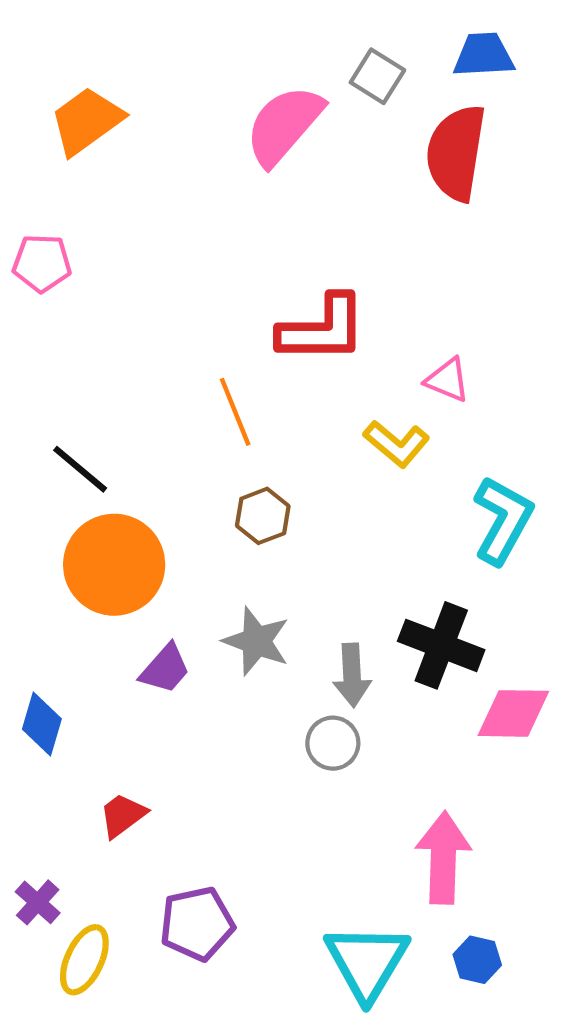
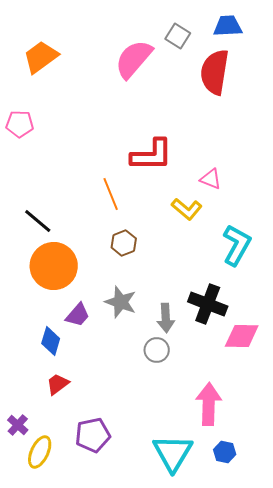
blue diamond: (42, 724) -> (51, 341), moved

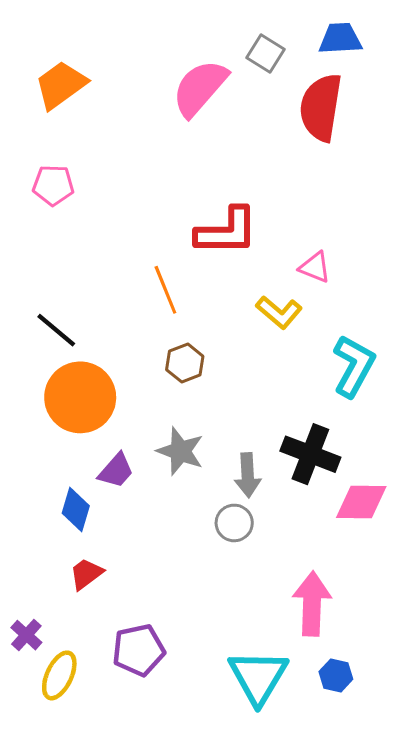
pink pentagon: (20, 124) -> (53, 185), moved

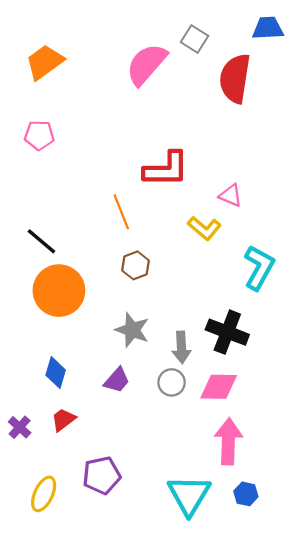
blue trapezoid: (340, 39) -> (268, 28), moved
purple trapezoid: (116, 471) -> (117, 380), moved
pink diamond: (361, 502) -> (219, 387), moved
purple cross: (26, 635) -> (20, 427), moved

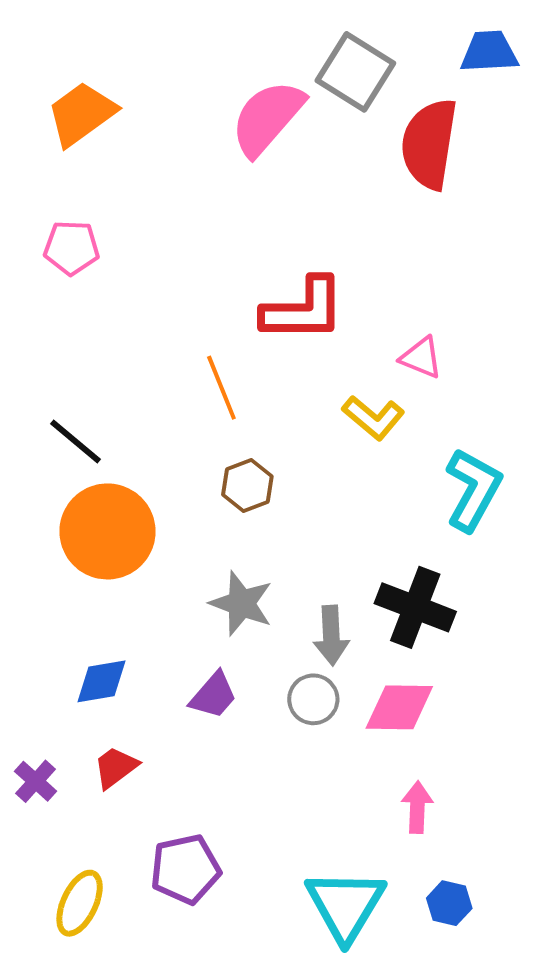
gray square: (195, 39) -> (355, 72), size x1.5
blue diamond: (56, 373) -> (101, 681), turned 64
pink arrow: (228, 441) -> (417, 807), size x0.6

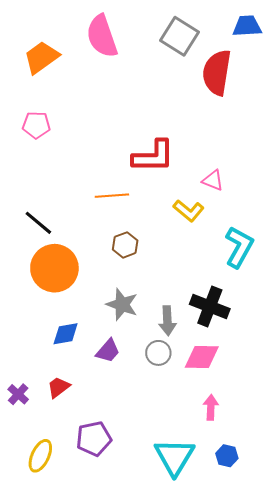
pink semicircle: (267, 118) -> (102, 36), moved, turned -60
orange line: (221, 388) -> (112, 196), turned -72
blue diamond: (101, 681) -> (66, 334), moved

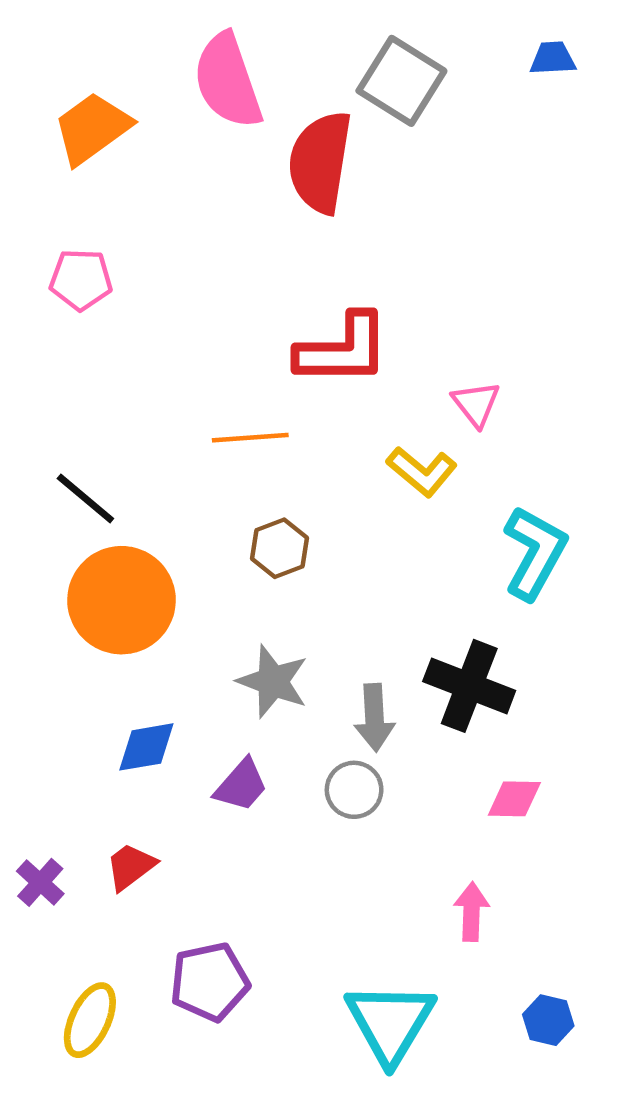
blue trapezoid: (247, 26) -> (553, 58), size x0.7
red semicircle: (217, 73) -> (320, 162), moved
pink triangle: (213, 180) -> (476, 404), turned 30
pink diamond: (202, 357) -> (514, 799), moved, size x0.7
blue hexagon: (227, 456) -> (548, 1020), moved

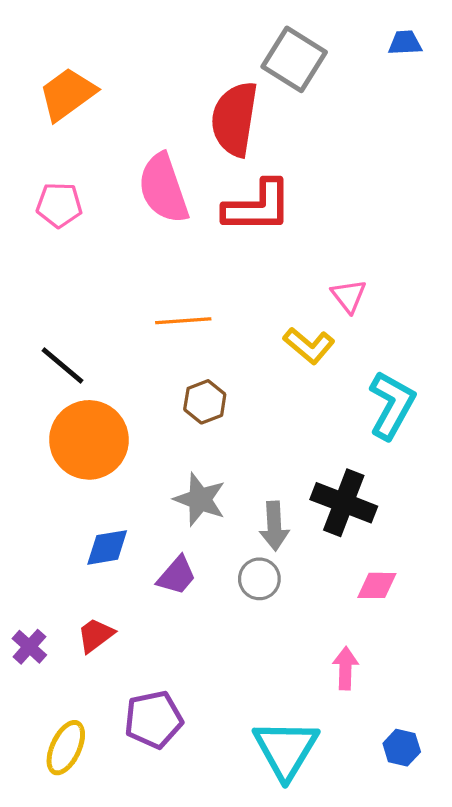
pink semicircle: (228, 81) -> (163, 188), moved
red L-shape: (343, 350) -> (258, 207), moved

